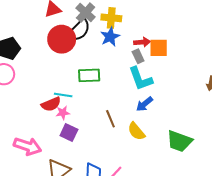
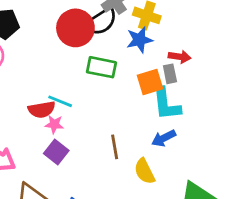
orange square: (159, 48) -> (150, 82), moved, turned -30
green rectangle: (89, 75) -> (101, 67), moved

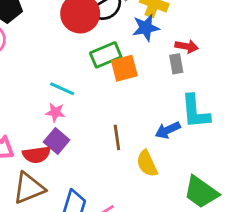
green rectangle: (101, 67) -> (106, 55), turned -36
orange square: (150, 82) -> (124, 68), moved
cyan L-shape: (166, 104) -> (195, 112), moved
red semicircle: (42, 110) -> (37, 155), moved

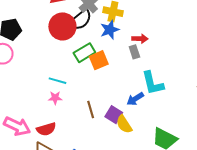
brown line: (117, 137) -> (91, 110), moved
purple square: (57, 141) -> (114, 115), moved

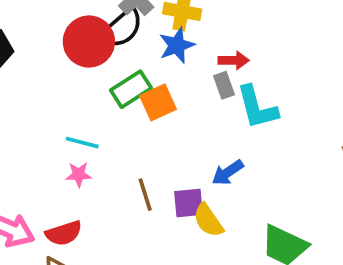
cyan L-shape: (153, 83) -> (257, 107), moved
purple square: (114, 115) -> (189, 203), turned -36

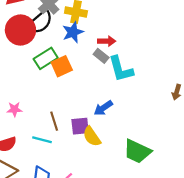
gray rectangle: (224, 85) -> (101, 56), turned -32
cyan line: (82, 143) -> (42, 140), moved

